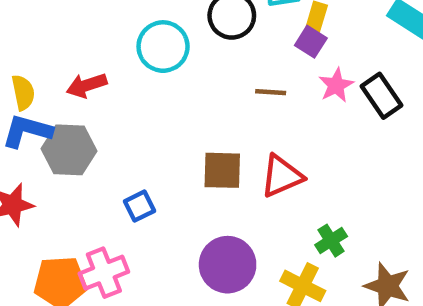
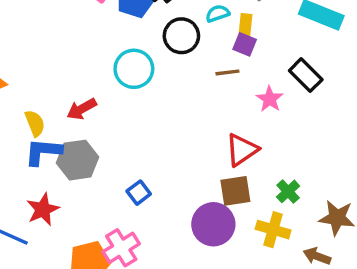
pink star: (336, 85) -> (270, 99), moved
brown line: (271, 92) -> (227, 72), moved
brown square: (222, 170) -> (235, 191), moved

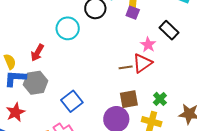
brown line: (227, 72) -> (126, 67), moved
red arrow: (82, 109) -> (37, 53), turned -30
red triangle: (242, 150) -> (142, 63), moved
blue square: (139, 193) -> (72, 101), size x1.5

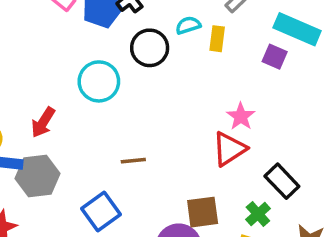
purple square: (133, 13) -> (275, 57), moved
black rectangle: (169, 30) -> (282, 181), moved
brown line: (126, 67) -> (133, 161), moved

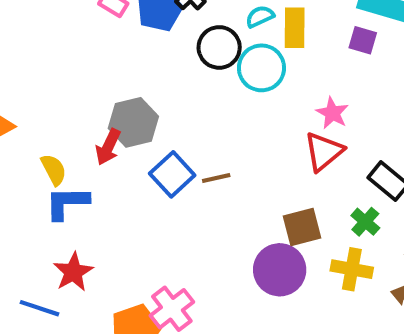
yellow rectangle: (217, 39) -> (295, 28), size x1.4
cyan circle: (99, 81) -> (261, 68), moved
gray hexagon: (38, 176) -> (133, 122), moved
blue square: (101, 212) -> (172, 174), moved

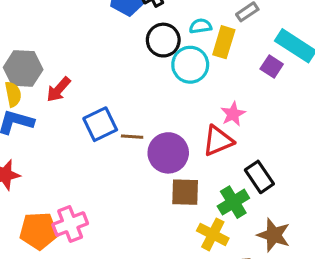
gray hexagon: (133, 122) -> (23, 68), moved
green cross: (365, 222) -> (233, 202), size x1.4
purple circle: (280, 270) -> (168, 153), moved

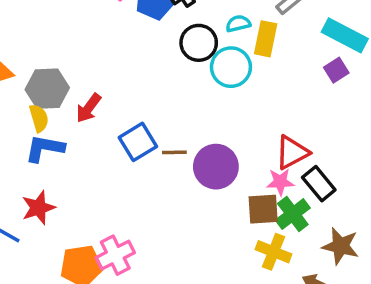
purple square: (272, 67) -> (336, 70), moved, turned 30
pink star: (233, 114) -> (280, 182), moved, turned 30
red triangle: (218, 141) -> (292, 152), moved
brown square: (185, 192) -> (263, 209), moved

